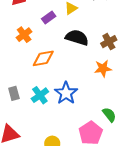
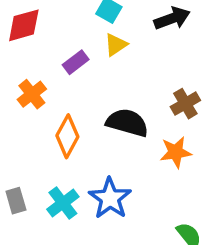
black semicircle: (77, 37) -> (127, 123), moved
orange diamond: (43, 58) -> (67, 136), turned -50

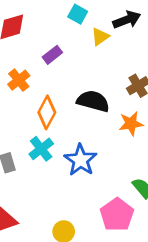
yellow triangle: (116, 45) -> (100, 37), moved
cyan cross: (63, 203) -> (41, 149), moved

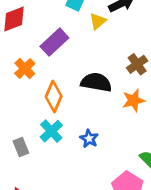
purple rectangle: (52, 55) -> (54, 42), size x1.5
blue star: (80, 160) -> (89, 139), size x0.6

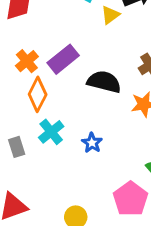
purple rectangle: (54, 42) -> (63, 59), moved
orange diamond: (54, 96) -> (38, 94), moved

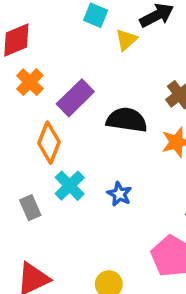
orange cross: (27, 61) -> (30, 82), moved

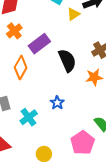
black semicircle: (127, 120) -> (67, 60), turned 50
cyan cross: (70, 186) -> (29, 117), moved

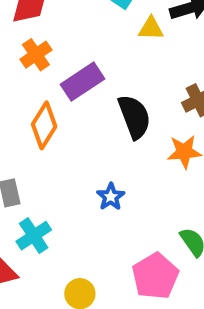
yellow triangle: (73, 14) -> (151, 28), turned 32
cyan cross: (29, 117) -> (34, 236), moved

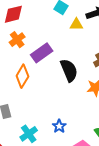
blue star: (111, 197) -> (59, 126), moved
cyan cross: (34, 236) -> (29, 134), moved

